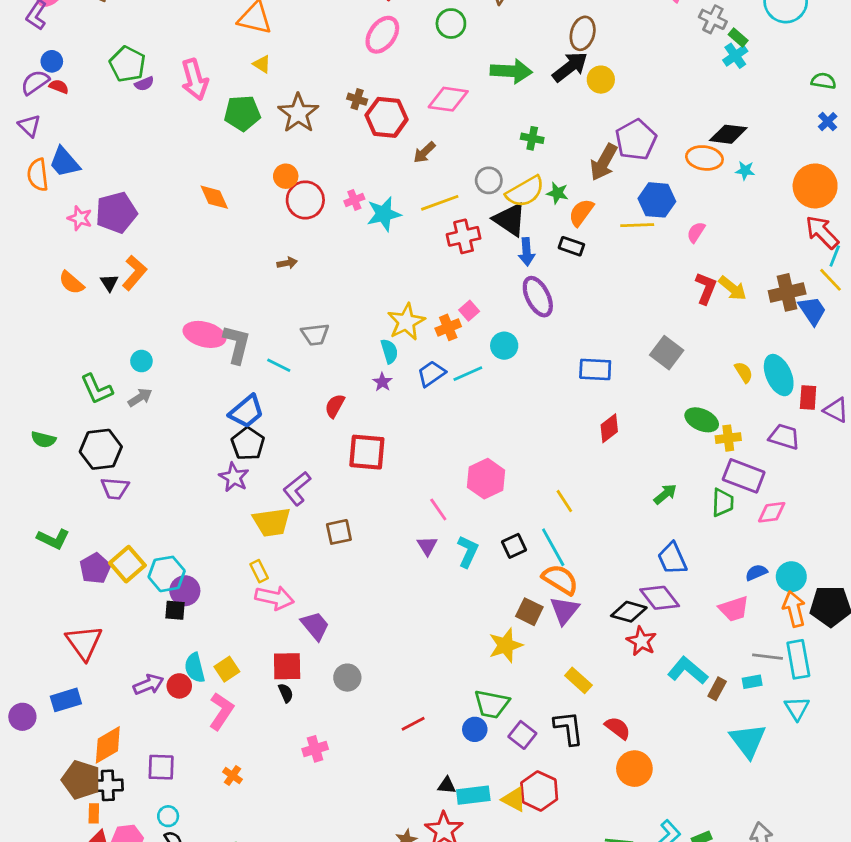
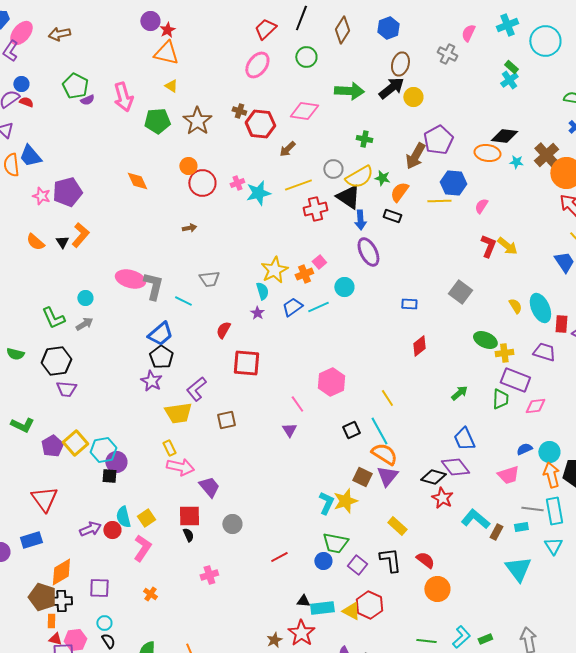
gray cross: (713, 19) -> (447, 54), moved
brown cross: (787, 292) -> (546, 155), moved, turned -30
blue rectangle: (595, 369) -> (409, 304), size x0.7
cyan L-shape: (468, 551) -> (326, 503), moved

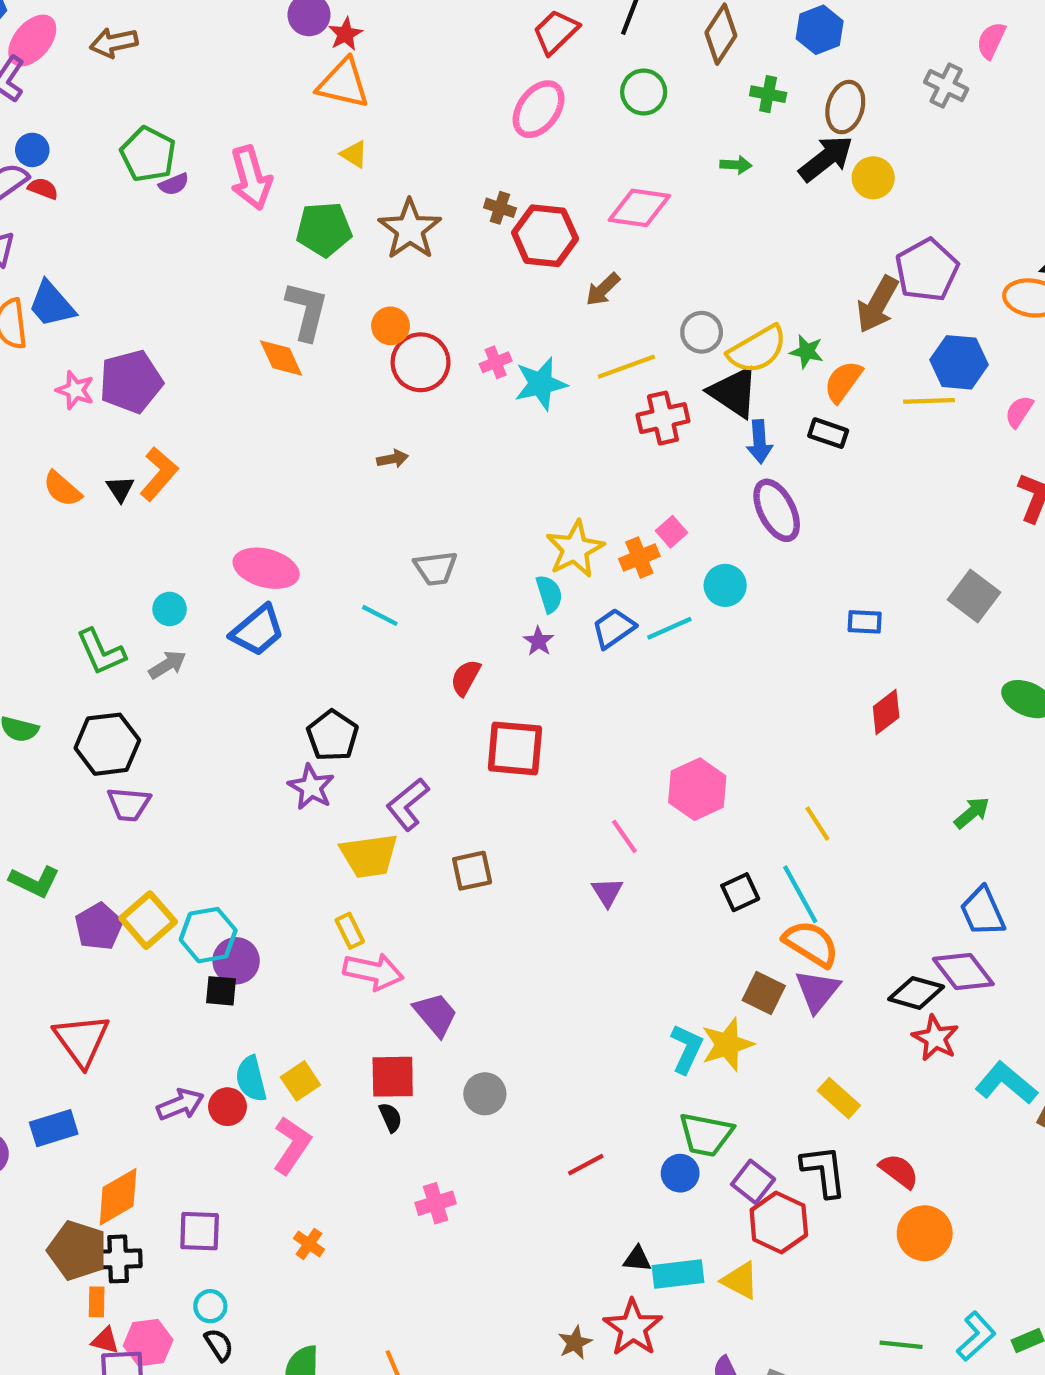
green arrow: (349, 91) -> (736, 165), size x0.5
green cross: (364, 139) -> (768, 94), moved
gray L-shape: (153, 286) -> (307, 311), moved
blue trapezoid: (160, 334) -> (258, 630), moved
red hexagon: (369, 605) -> (779, 1223), moved

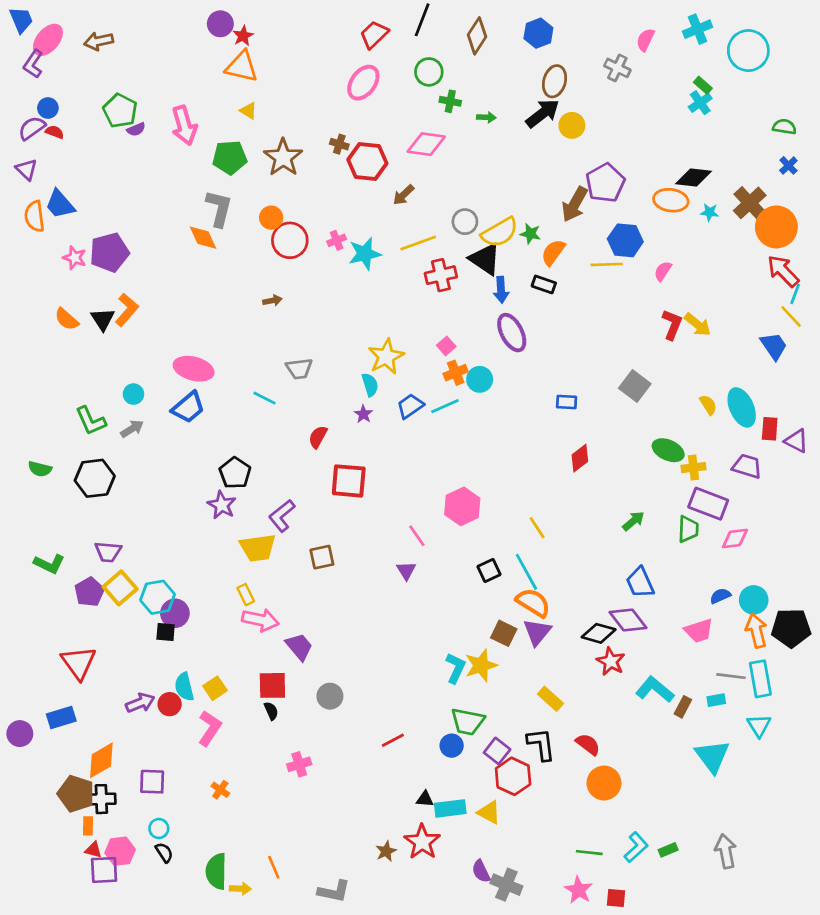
green cross: (768, 94) -> (450, 101), moved
black triangle: (120, 489) -> (103, 319), size x1.4
orange cross: (639, 558) -> (456, 373), moved
purple trapezoid: (129, 804) -> (108, 552), moved

